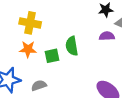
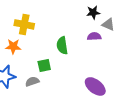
orange star: (28, 49) -> (13, 46), moved
green square: (52, 56) -> (44, 65), moved

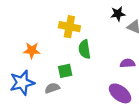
yellow cross: (24, 24) -> (69, 27), moved
purple semicircle: (94, 36) -> (128, 63), moved

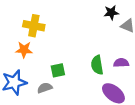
yellow cross: (69, 27) -> (34, 26), moved
green semicircle: (85, 49) -> (97, 65), moved

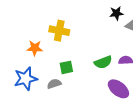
yellow cross: (34, 26) -> (59, 31), moved
green semicircle: (97, 65) -> (103, 62), turned -102

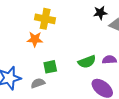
yellow cross: (59, 31) -> (45, 19), moved
orange star: (35, 48) -> (35, 39), moved

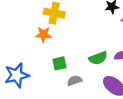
gray semicircle: (38, 83) -> (75, 81), moved

